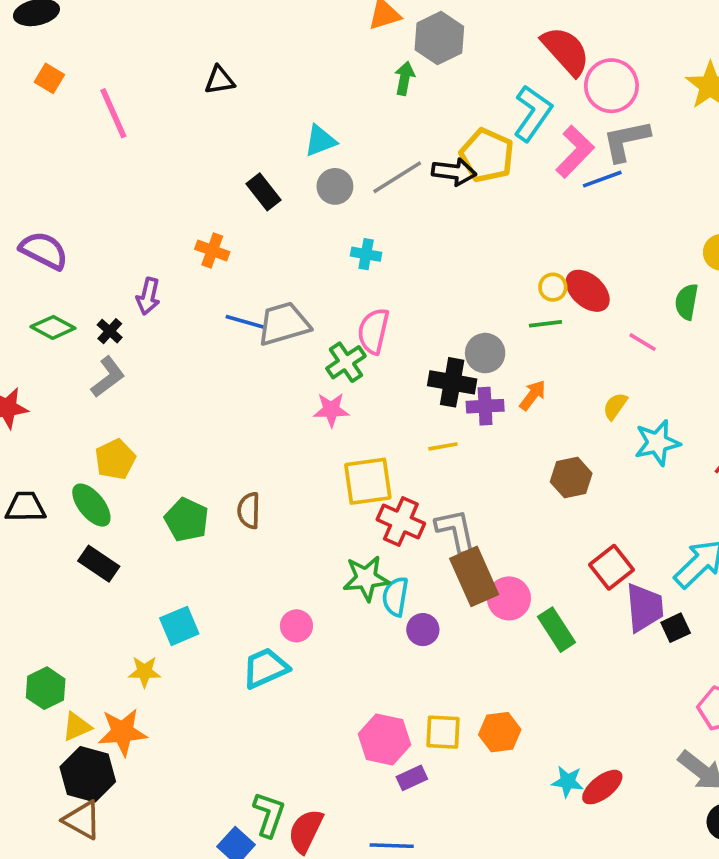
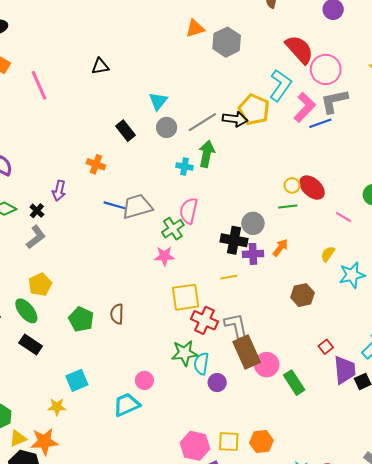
green arrow: (405, 78) -> (207, 154), moved, size x1.4
cyan triangle: (320, 141) -> (158, 101), turned -30
red square: (611, 567) -> (326, 347), size x0.6

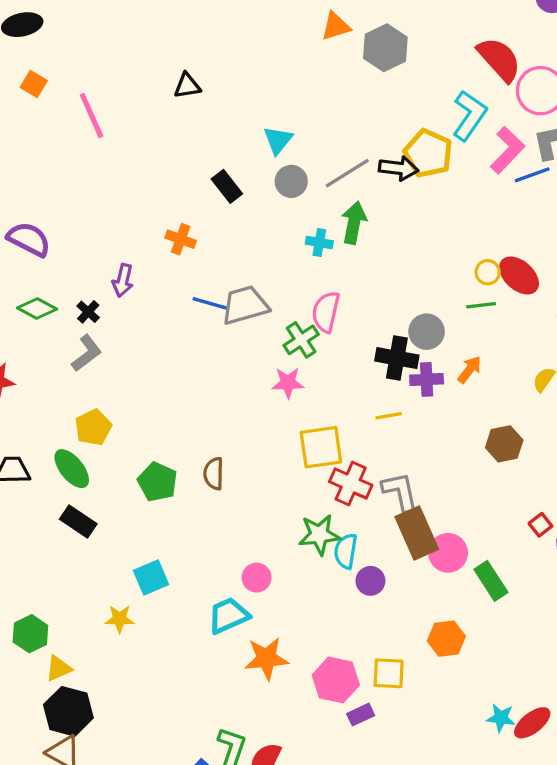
orange star: (44, 442) -> (266, 658), moved
orange hexagon: (261, 442) -> (446, 639), moved

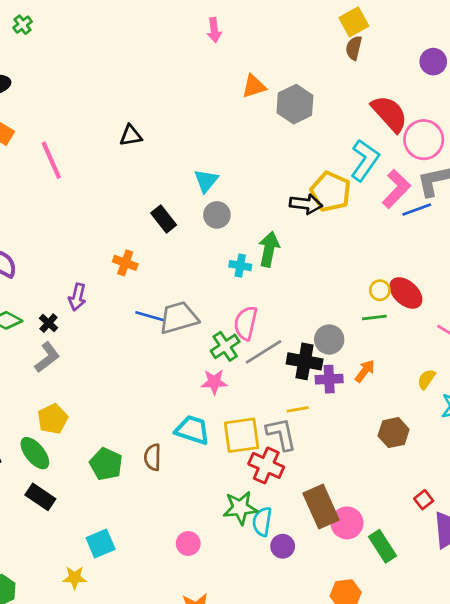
gray line: (347, 173) -> (263, 352), moved
gray L-shape: (400, 492) -> (281, 434), moved
cyan trapezoid: (229, 616) -> (192, 430), moved, turned 42

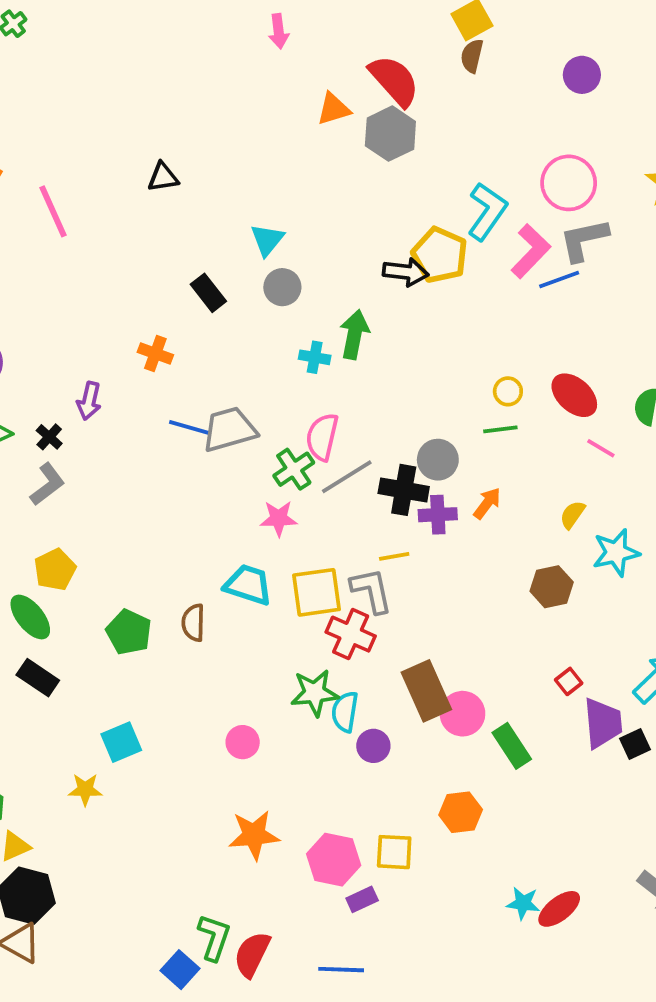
red semicircle: (389, 114) -> (394, 81), moved
red ellipse: (406, 293) -> (574, 395), moved
brown hexagon: (394, 433) -> (552, 587), moved

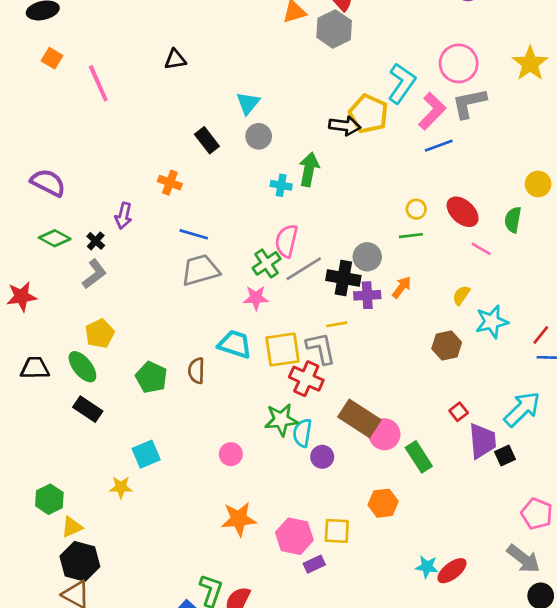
blue line: (559, 280) -> (439, 146), moved
gray trapezoid: (229, 429) -> (200, 270), moved
brown rectangle: (426, 691) -> (359, 418), turned -33

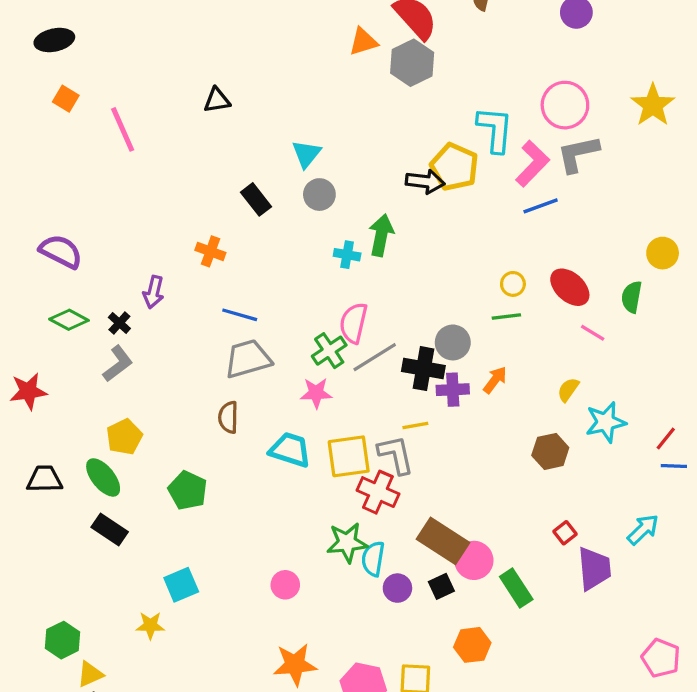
cyan L-shape: (402, 83) -> (495, 129), turned -30
brown semicircle: (196, 371) -> (228, 417), moved
cyan arrow: (522, 409) -> (643, 530), size x0.7
black square: (505, 455) -> (441, 586), moved

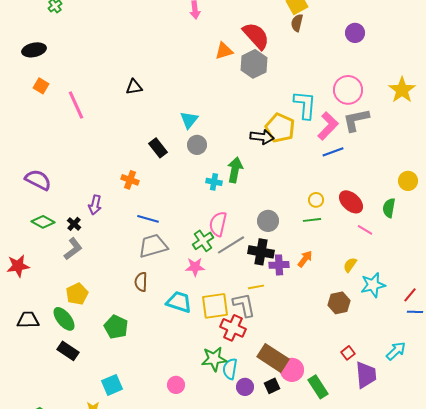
gray circle: (453, 342) -> (268, 221), moved

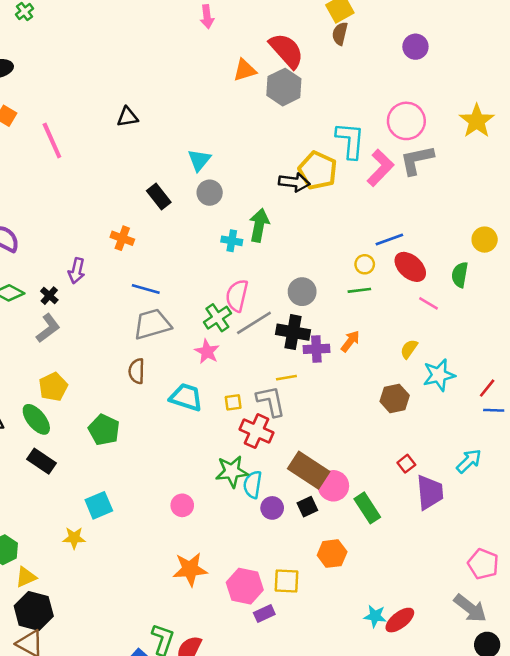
blue line: (333, 152) -> (389, 240), moved
pink star: (195, 267) -> (207, 352), turned 30
yellow square: (215, 306) -> (233, 402), size x0.5

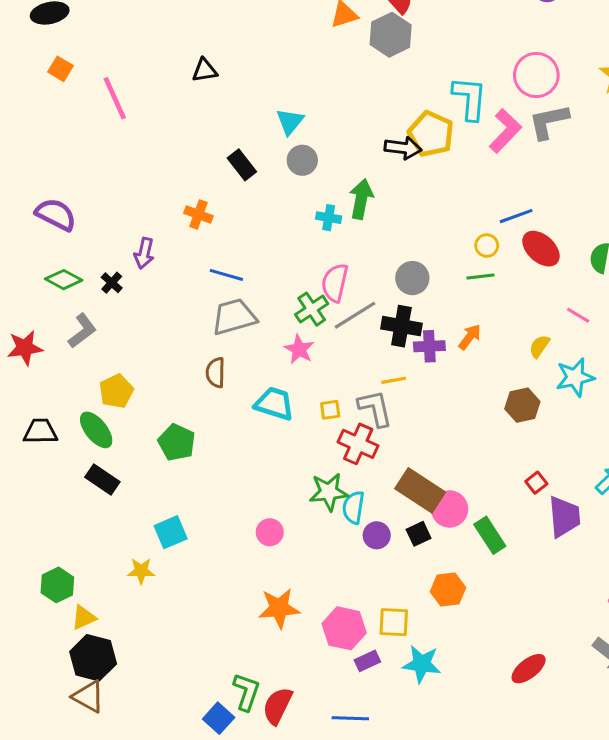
pink line: (429, 303) -> (578, 315), moved
gray L-shape: (48, 328) -> (82, 331), moved
cyan star: (375, 616) -> (422, 664), moved, size x1.4

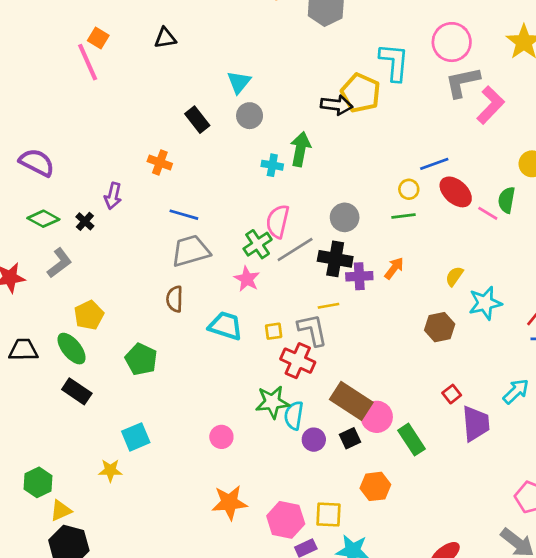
orange square: (60, 69) -> (98, 38), moved
pink L-shape: (505, 131) -> (490, 105), moved
pink line: (578, 315) -> (488, 213), moved

